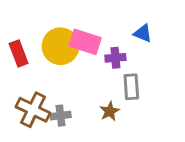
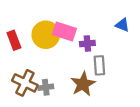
blue triangle: (143, 33) -> (122, 25), moved
brown star: (110, 111) -> (83, 84), size x1.6

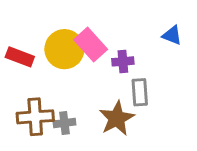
pink rectangle: (64, 31) -> (91, 45), turned 30
red rectangle: (14, 40) -> (20, 57), turned -48
brown cross: (25, 83) -> (35, 117), turned -30

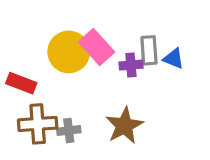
blue triangle: (172, 35) -> (174, 58), moved
red rectangle: (20, 57) -> (21, 83), moved
gray rectangle: (140, 92) -> (149, 50), moved

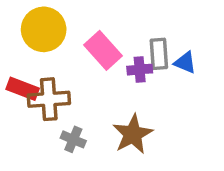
yellow circle: (69, 52) -> (44, 29), moved
brown cross: (38, 124) -> (49, 99), moved
gray cross: (69, 131) -> (73, 139), turned 30

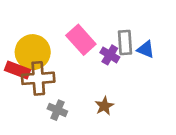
yellow circle: (44, 29) -> (33, 52), moved
purple cross: (140, 70) -> (110, 55), turned 36
brown star: (133, 134) -> (104, 106), size x0.6

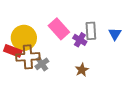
blue triangle: (146, 49) -> (115, 34), moved, turned 40
brown star: (104, 106) -> (82, 70), moved
gray cross: (57, 110) -> (42, 64), moved, turned 32

